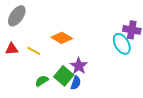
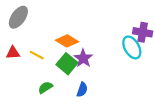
purple star: (79, 66) -> (83, 58), moved
green square: (64, 76) -> (67, 64), moved

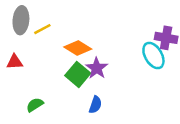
gray ellipse: (18, 17) -> (21, 20), turned -30
yellow line: (37, 55) -> (42, 29), moved, turned -56
green semicircle: (45, 87) -> (35, 105), moved

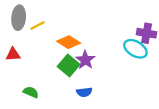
cyan ellipse: (153, 56) -> (135, 49), turned -30
green semicircle: (35, 105) -> (31, 92), turned 56
blue semicircle: (95, 105) -> (84, 92), turned 64

